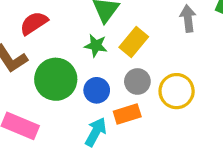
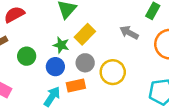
gray arrow: (188, 19) -> (129, 33), moved, turned -60
green star: (96, 46) -> (61, 45), moved
green circle: (56, 79) -> (27, 56), size x0.6

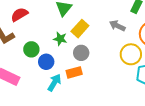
blue circle: (55, 67) -> (46, 62), moved
yellow circle: (113, 72) -> (131, 54), moved

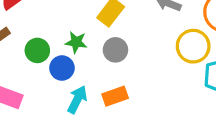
green star: (60, 39) -> (76, 42), moved
orange rectangle: (74, 72) -> (115, 96), moved

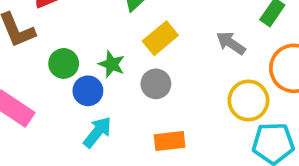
orange rectangle: (115, 96) -> (170, 141), moved

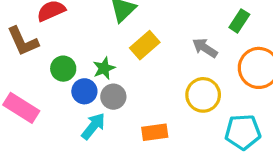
green star: (112, 64) -> (104, 68), turned 30
gray circle: (156, 84) -> (113, 97), moved
yellow circle: (248, 100) -> (203, 95), moved

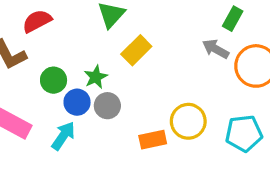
gray arrow: (205, 48) -> (216, 49), moved
yellow circle: (203, 95) -> (188, 121), moved
cyan arrow: (93, 126) -> (63, 136), moved

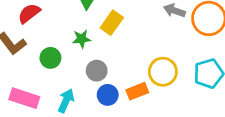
green star: (96, 77) -> (82, 39), moved, turned 30
blue circle: (77, 102) -> (108, 95), moved

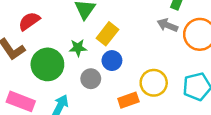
green circle: (50, 58) -> (47, 64), size x1.6
blue circle: (108, 95) -> (112, 61), moved

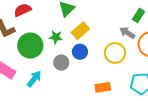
yellow circle: (154, 83) -> (115, 53), moved
orange rectangle: (128, 100) -> (103, 87), moved

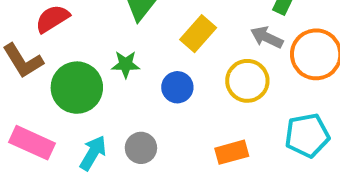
yellow rectangle: (80, 31) -> (198, 34), moved
gray circle: (61, 63) -> (141, 148), moved

